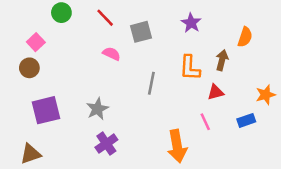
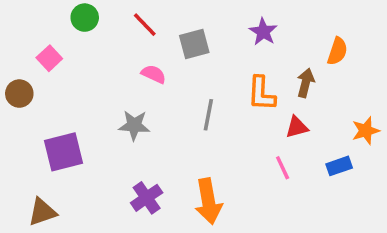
brown circle: (29, 68) -> (19, 94), moved
gray star: (97, 109) -> (134, 125), moved, turned 30
orange arrow: (177, 146) -> (208, 201), moved

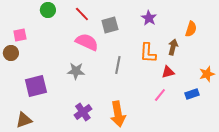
pink square: (49, 58) -> (20, 35), moved, turned 32
pink semicircle: (154, 74) -> (87, 42), size x1.6
pink line: (283, 168) -> (160, 95), turned 64

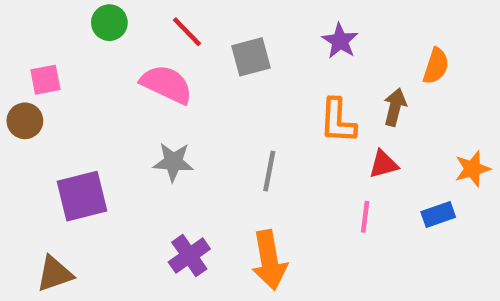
pink semicircle: (87, 42) -> (166, 84), moved
gray line: (118, 65) -> (269, 171), moved
pink line: (160, 95) -> (365, 217), turned -32

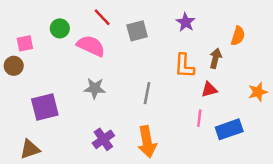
green circle: (109, 23) -> (60, 28), moved
blue rectangle: (438, 214) -> (229, 129), moved, size x1.5

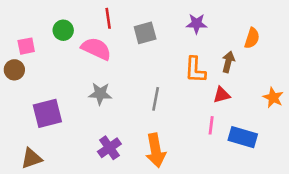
red line: (102, 17) -> (108, 18), turned 36
purple star: (186, 22) -> (197, 24), turned -30
orange star: (258, 92) -> (273, 98), turned -30
blue rectangle: (229, 129) -> (243, 137), turned 35

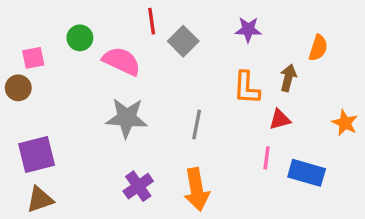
red line: (108, 18) -> (152, 21), moved
gray square: (145, 33) -> (183, 41), turned -30
gray star: (100, 94) -> (127, 118), size x1.4
purple square: (47, 113) -> (37, 154), moved

